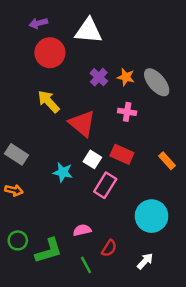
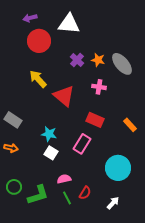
white square: (92, 159) -> (51, 153), moved
green line: (86, 265) -> (67, 198), moved

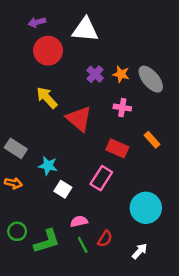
orange rectangle: (130, 125) -> (152, 140), moved
cyan star: (49, 134) -> (48, 166), moved

